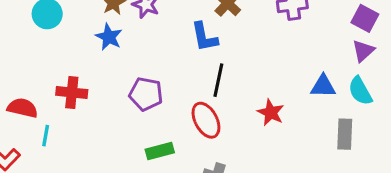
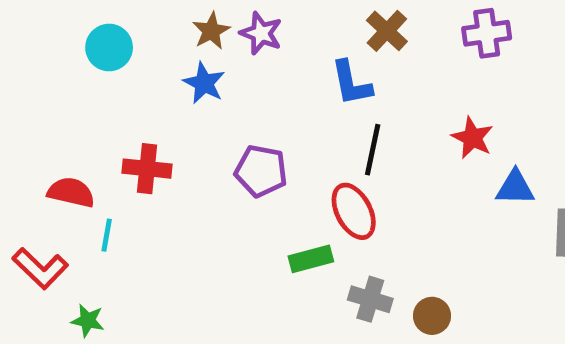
blue triangle: (323, 86) -> (515, 188), moved
red star: (271, 112) -> (472, 138), moved
green rectangle: (160, 151) -> (311, 259), moved

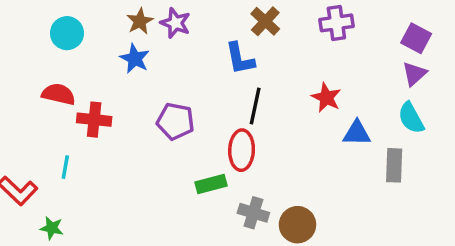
red semicircle: (71, 192) -> (58, 94), moved
red ellipse: (354, 211) -> (242, 150), turned 30
brown circle: (432, 316) -> (297, 225), size x1.4

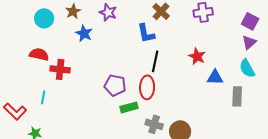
brown star: (140, 21) -> (73, 11), moved
purple pentagon: (175, 121) -> (115, 85), moved

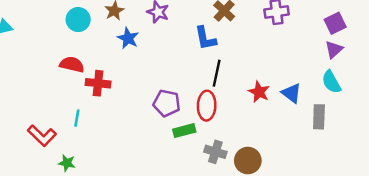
purple square: (250, 21) -> (335, 23), turned 36
red star: (197, 56) -> (259, 92), moved
blue triangle: (215, 77) -> (291, 93), turned 36

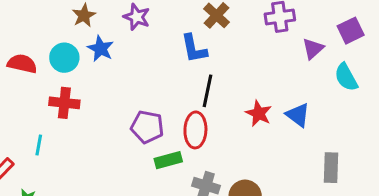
cyan circle: (78, 20) -> (64, 58), moved
purple triangle: (334, 49) -> (313, 49), moved
red semicircle: (72, 64) -> (22, 64), moved
cyan semicircle: (331, 82) -> (346, 77), moved
gray rectangle: (319, 117) -> (331, 168), moved

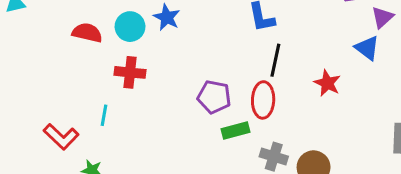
blue triangle: (298, 115) -> (367, 48), moved

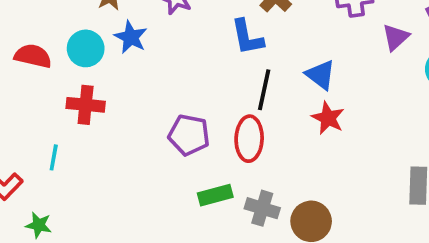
blue triangle: (367, 48) -> (321, 75), moved
green rectangle: (236, 131) -> (215, 195), moved

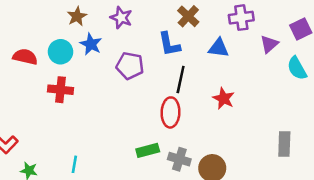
blue triangle: (321, 75) -> (219, 48), moved, turned -30
purple pentagon: (189, 135) -> (130, 66), moved
cyan line: (54, 157) -> (74, 164), moved

